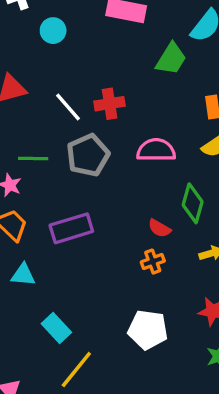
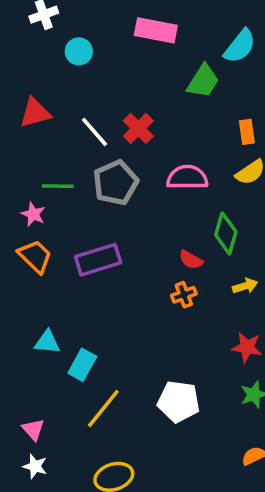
red cross: (110, 104) -> (138, 128), turned -36
cyan triangle: (23, 275) -> (47, 342), moved
cyan rectangle: (56, 328) -> (82, 365), turned 72
white pentagon: (148, 330) -> (179, 402), moved

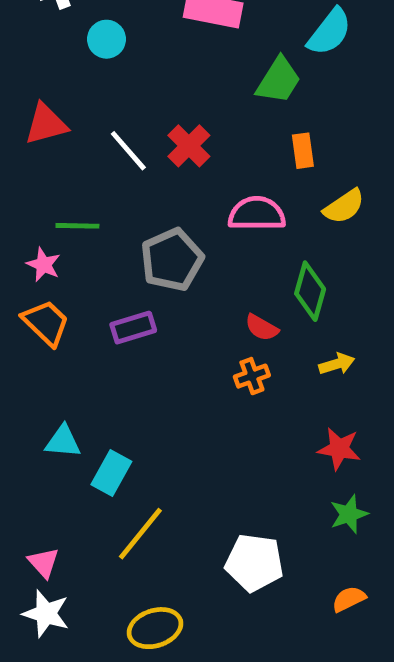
orange rectangle: (247, 132) -> (303, 151), moved
gray pentagon: (116, 183) -> (172, 260), moved
purple rectangle: (98, 260) -> (133, 328), size x0.7
white pentagon: (179, 402) -> (254, 563), moved
white star: (35, 466) -> (46, 614), size x1.4

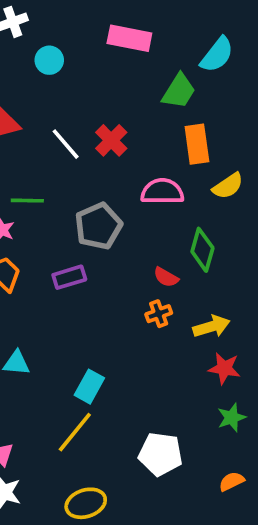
orange rectangle: (303, 151) -> (197, 144), size x1.5
yellow arrow: (337, 364) -> (212, 326), moved, size x1.4
cyan rectangle: (111, 473) -> (89, 387), moved

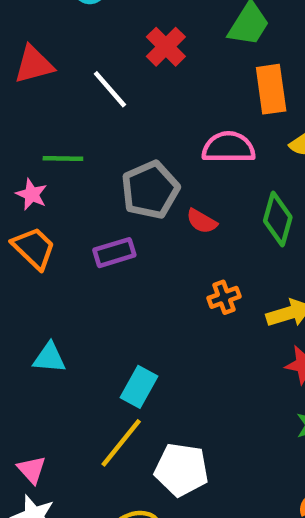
red cross: (111, 140) -> (166, 47), moved
red semicircle: (166, 277) -> (202, 221), moved
white pentagon: (160, 454) -> (182, 470), moved

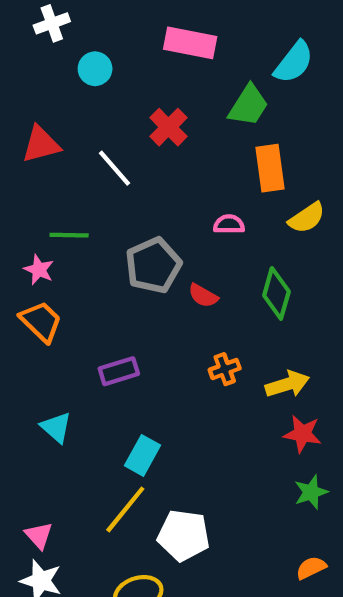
pink semicircle: (229, 147) -> (229, 224), size x0.6
purple rectangle: (114, 253) -> (119, 371), moved
cyan triangle: (49, 358) -> (56, 427), turned 36

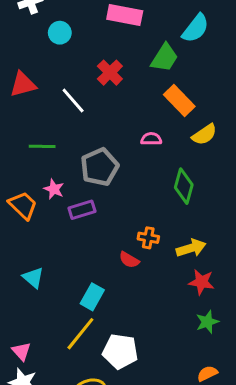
orange rectangle: (270, 168) -> (179, 101), turned -36
pink star: (39, 270) -> (54, 189), moved
red semicircle: (203, 296) -> (129, 260), moved
orange cross: (225, 369) -> (148, 238), turned 30
purple rectangle: (119, 371) -> (82, 210), moved

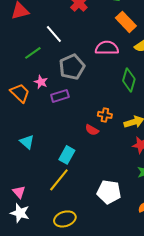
white line: (73, 101) -> (54, 34), moved
pink semicircle: (151, 139) -> (107, 48), size x1.6
green line: (42, 146) -> (33, 53), turned -36
white pentagon: (120, 351) -> (109, 192), moved

